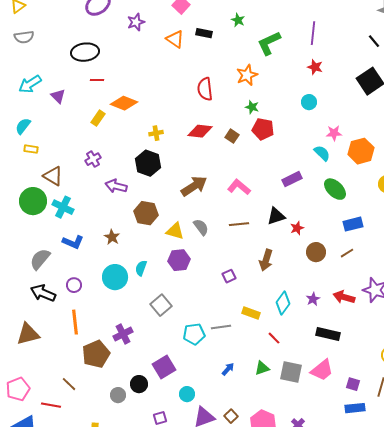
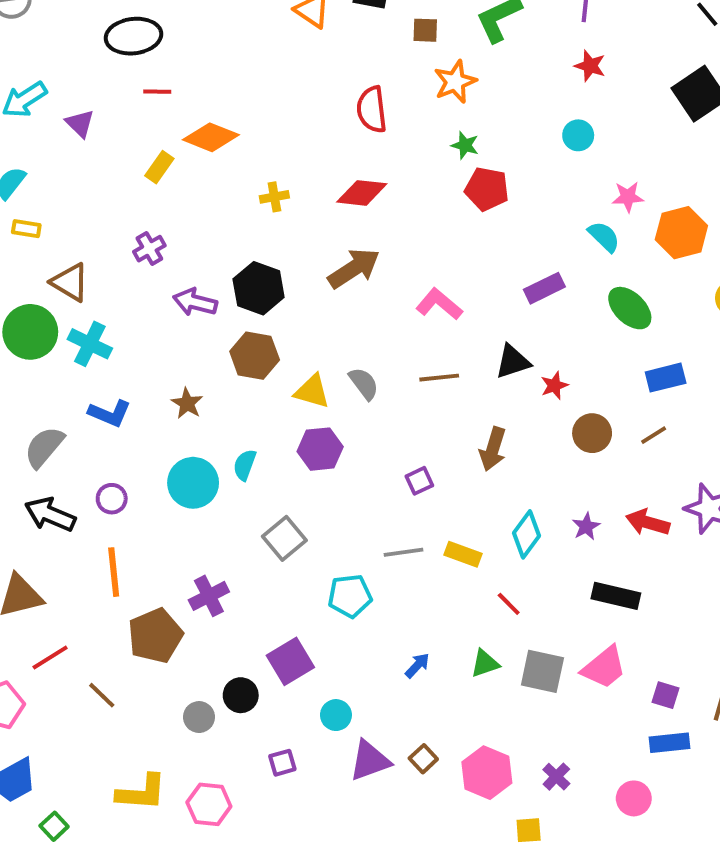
brown square: (232, 136) -> (425, 30), moved, turned -32
black hexagon: (148, 163) -> (259, 288), moved
brown arrow: (194, 186) -> (354, 268), moved
gray line: (221, 327) -> (403, 552), moved
red line: (51, 405) -> (50, 657), moved, turned -42

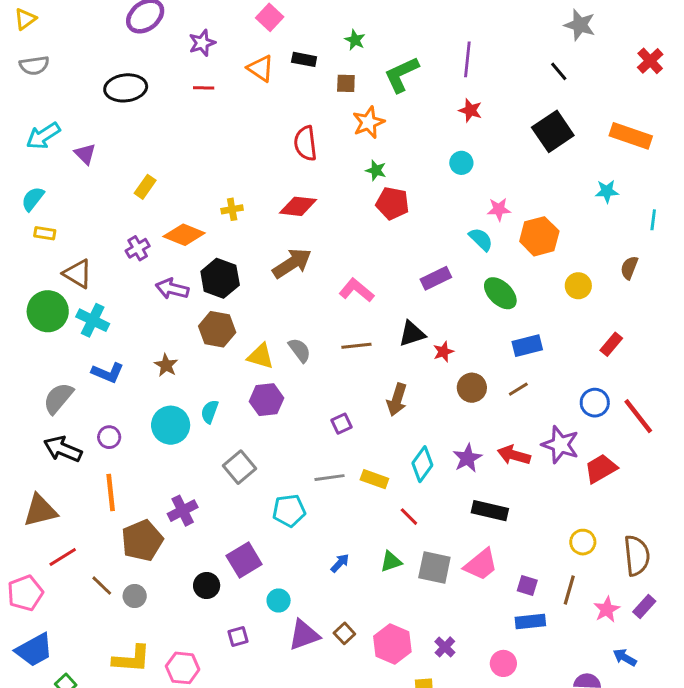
red line: (157, 92) -> (204, 88), moved
orange diamond: (211, 137) -> (184, 235), moved
purple star: (586, 526) -> (467, 458), size x1.4
gray circle: (199, 717) -> (135, 596), moved

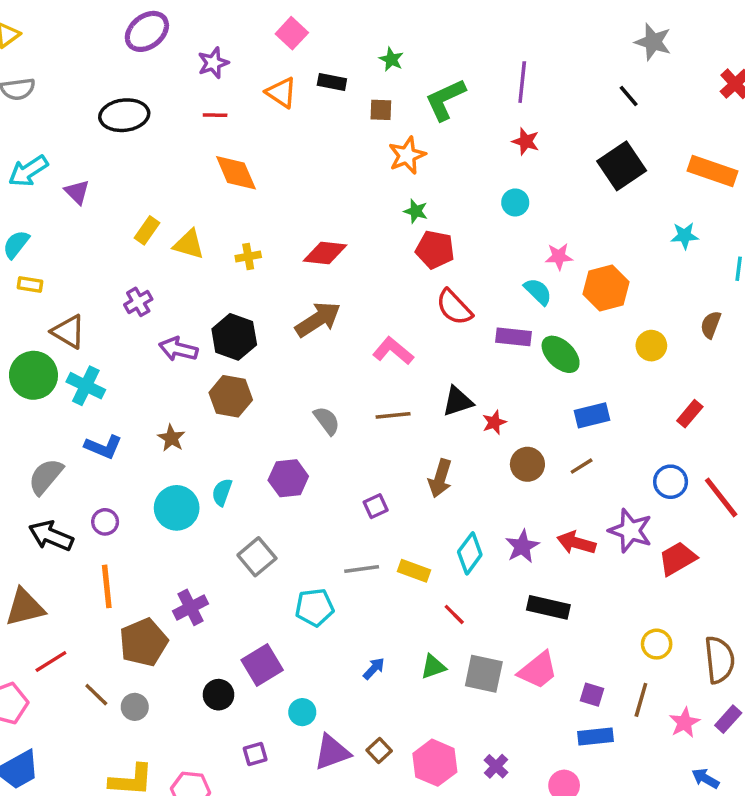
red semicircle: (306, 143) -> (454, 307), moved, turned -36
orange diamond: (184, 235) -> (236, 173), moved, turned 45
purple rectangle: (436, 278) -> (513, 337), moved, turned 32
yellow triangle: (261, 356) -> (189, 244), moved

